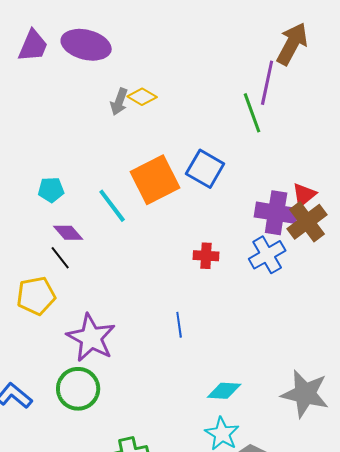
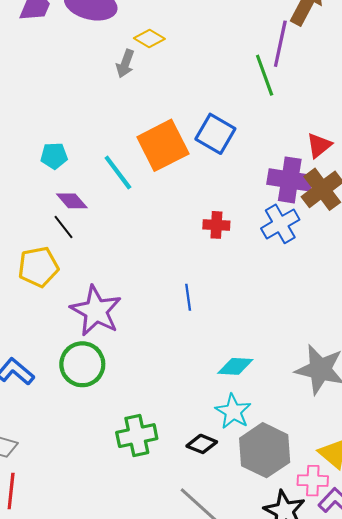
yellow diamond: (142, 97) -> (149, 38), moved
red triangle: (304, 195) -> (319, 145), moved

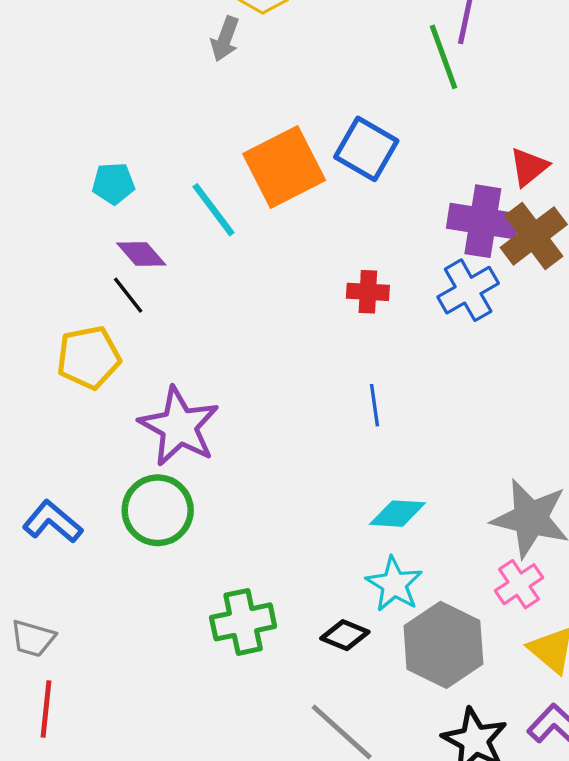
blue line: (188, 297) -> (374, 405), moved
pink cross: (313, 481) -> (519, 584), moved, turned -36

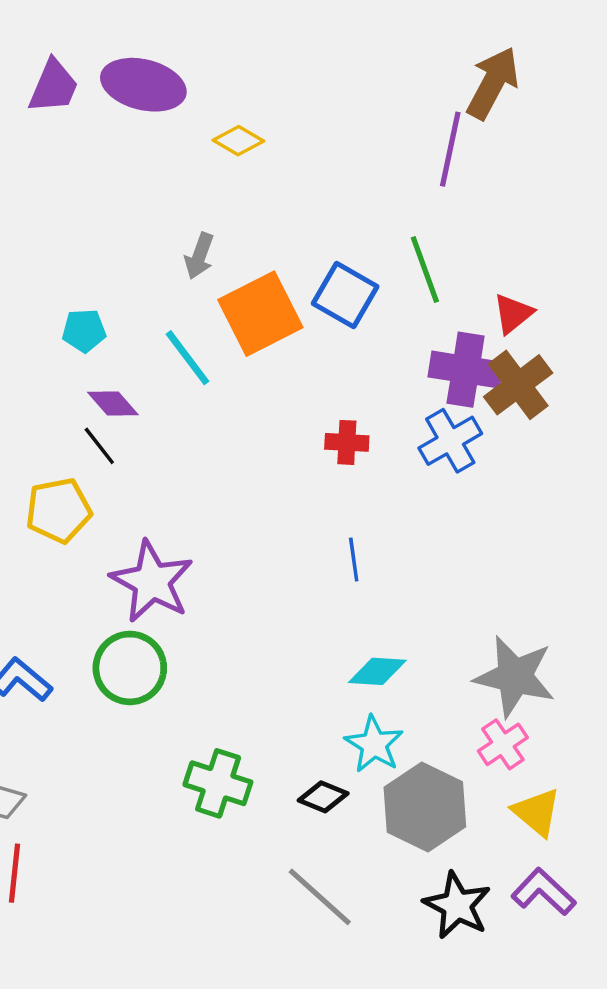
gray arrow: (225, 39) -> (199, 256), moved
green line: (443, 57) -> (425, 270), moved
green cross: (243, 622) -> (218, 783), turned 30

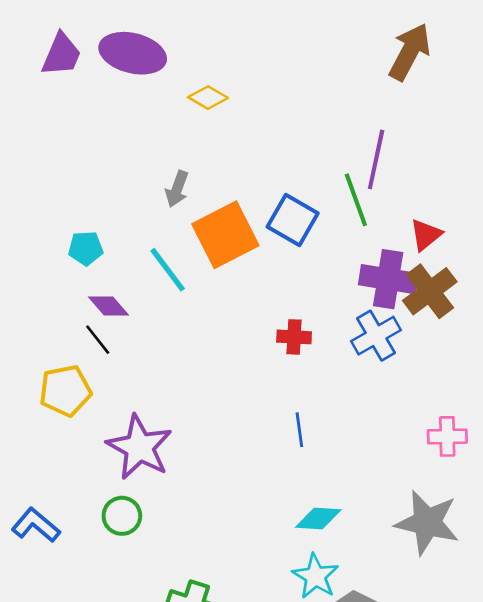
purple line: (450, 149) -> (376, 159), moved
green circle: (130, 668) -> (122, 516), size x0.7
pink cross: (503, 744) -> (447, 436), moved, turned 33

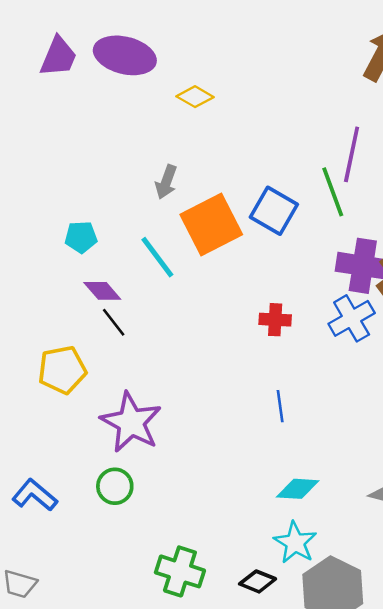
black line: (98, 340) -> (114, 322), moved

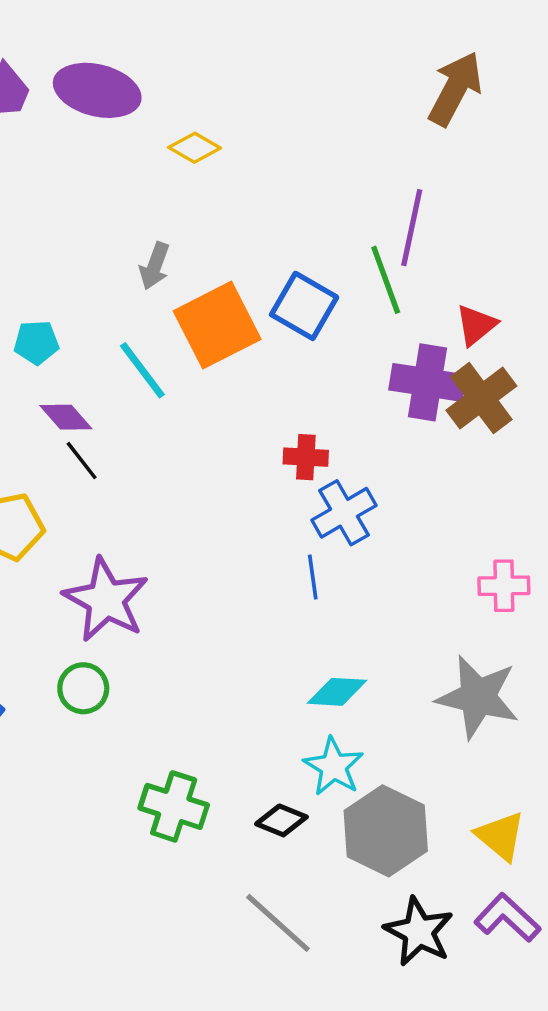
blue cross: (352, 318) -> (344, 513), moved

